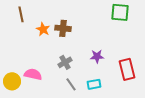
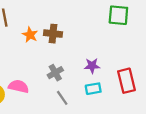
cyan rectangle: (94, 84) -> (93, 89), moved

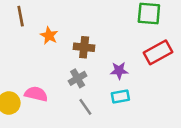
brown cross: (53, 34) -> (84, 47), moved
red rectangle: (126, 81) -> (158, 52), moved, turned 75

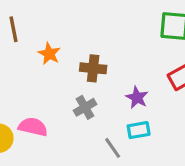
purple star: (119, 71) -> (137, 98), turned 30
gray line: (85, 107) -> (113, 148), moved

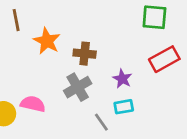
orange star: (49, 54) -> (47, 41), size x1.4
gray cross: (85, 107) -> (78, 87), size x1.4

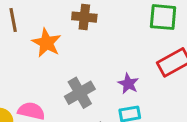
brown cross: (85, 54) -> (84, 17), moved

